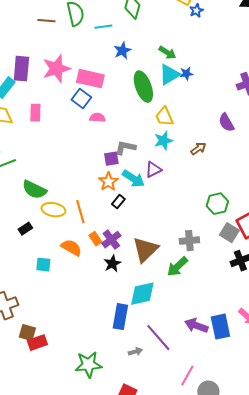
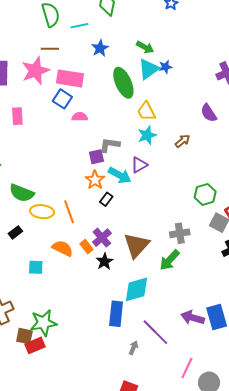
brown line: (46, 21) -> (50, 49), moved
orange rectangle: (95, 239) -> (86, 247), moved
gray arrow: (135, 352) -> (133, 348), turned -48
green star: (88, 365) -> (44, 323), moved

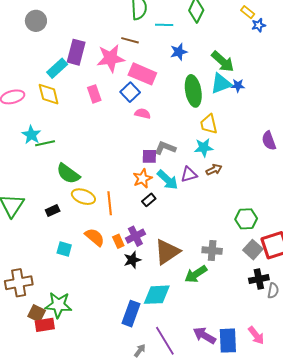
green arrow: (145, 47) -> (223, 62), size x1.4
pink rectangle: (17, 116) -> (94, 94), moved, turned -30
brown arrow: (183, 141) -> (214, 170), moved

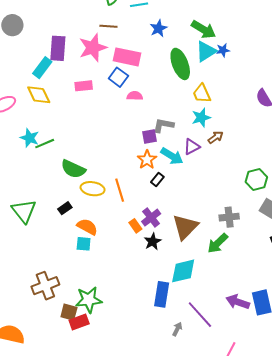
pink rectangle: (94, 94) -> (84, 86), turned -66
orange semicircle: (95, 237) -> (87, 227), moved

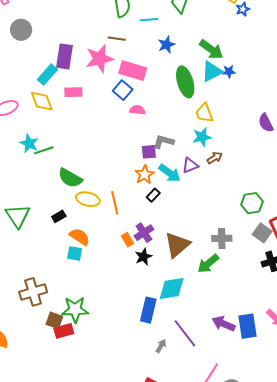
pink rectangle: (84, 86) -> (73, 92), moved

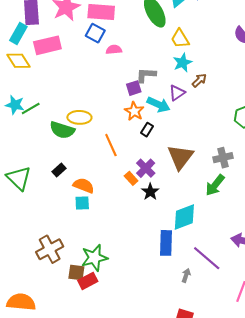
pink rectangle: (73, 92) -> (47, 45), size x1.5
yellow ellipse: (88, 199) -> (79, 117), moved
brown triangle: (177, 245) -> (180, 157), moved

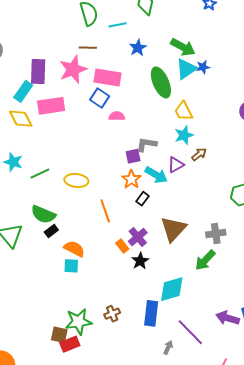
green line: (31, 109) -> (40, 174), moved
green semicircle: (62, 130) -> (43, 214), moved
brown cross: (50, 249) -> (112, 314), moved, size x0.6

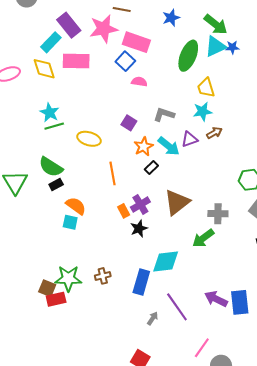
purple rectangle: (38, 71) -> (69, 25), turned -50
green ellipse: (161, 82) -> (188, 56), turned 36
purple square: (133, 156) -> (129, 123), moved, turned 35
cyan star: (13, 162) -> (50, 113), moved

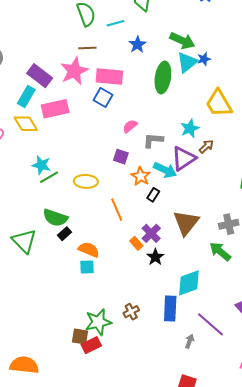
pink semicircle: (139, 82) -> (130, 126), moved, turned -35
yellow trapezoid: (206, 88) -> (219, 103), moved, size x1.4
purple triangle: (190, 139) -> (184, 158), size x1.5
green arrow: (203, 238) -> (220, 252), turned 90

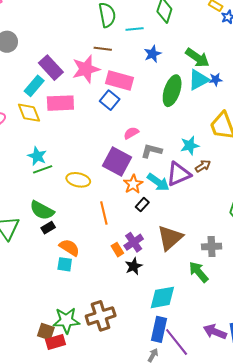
purple square: (121, 157) -> (117, 161), size x1.8
blue rectangle: (170, 309) -> (159, 329), moved
brown cross: (131, 312) -> (101, 316), size x1.8

